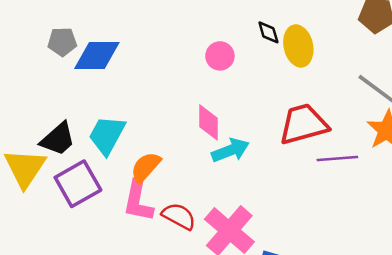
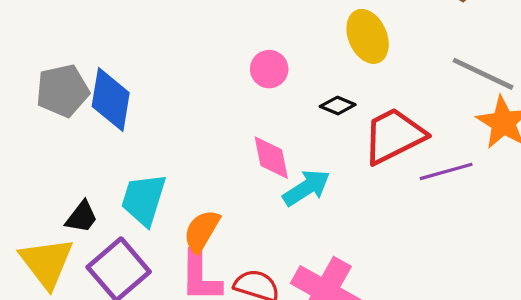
black diamond: (268, 32) -> (338, 106), moved, turned -40
gray pentagon: (62, 42) -> (63, 91), size x1.4
blue diamond: (97, 55) -> (111, 99), turned -69
black trapezoid: (58, 139) -> (82, 217), size x0.7

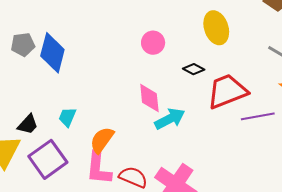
gray pentagon: (63, 91) -> (23, 45), size x0.7
cyan trapezoid: (144, 199) -> (67, 117), size x0.6

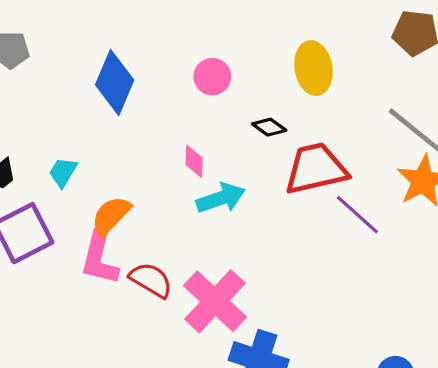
blue diamond: (52, 53) -> (115, 82), moved
pink diamond: (149, 98) -> (194, 161), size x0.7
purple line: (258, 116) -> (357, 215), turned 44

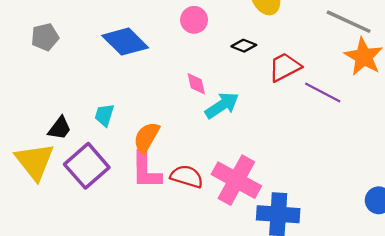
blue diamond: (115, 82) -> (125, 42), turned -54
red trapezoid: (316, 169) -> (285, 67), size x0.7

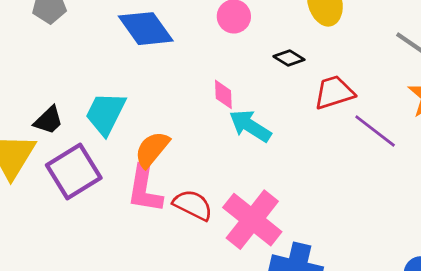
cyan arrow: (222, 105) -> (250, 126), turned -124
cyan trapezoid: (104, 115) -> (105, 114), size x1.6

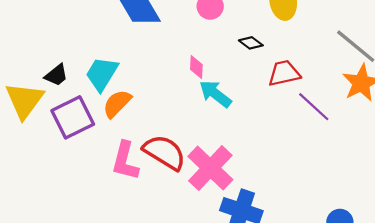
orange semicircle: (152, 149) -> (117, 104), moved
pink L-shape: (145, 189) -> (125, 161), moved
red semicircle: (193, 205) -> (164, 152), size x1.4

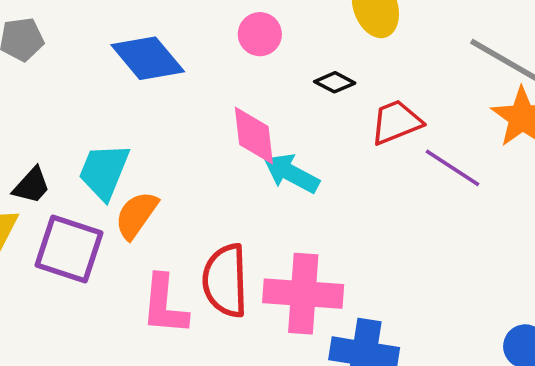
pink diamond: (196, 67) -> (254, 135), size x1.6
purple square: (73, 117) -> (69, 249), turned -36
red semicircle: (164, 152) -> (225, 281), turned -114
pink cross: (210, 168) -> (303, 294), turned -30

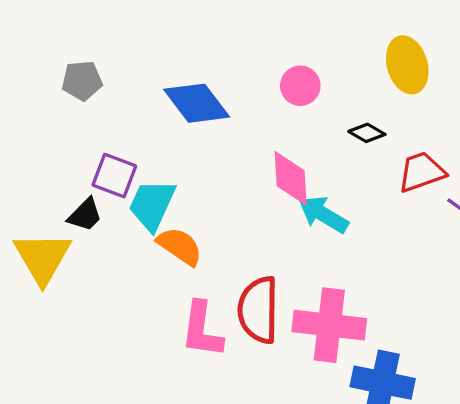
orange semicircle: (136, 215) -> (180, 246), turned 87
purple square: (69, 249) -> (114, 176), moved, size x0.7

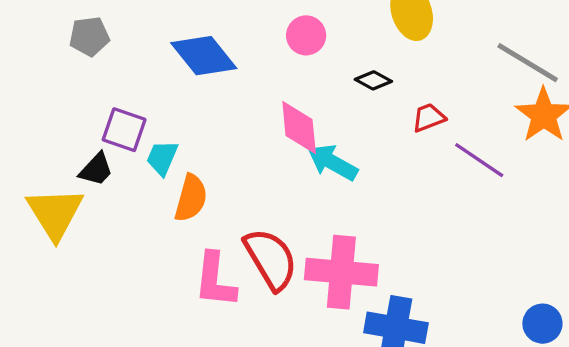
red trapezoid: (421, 172) -> (429, 118), size x0.7
cyan trapezoid: (152, 205) -> (162, 158), size x0.7
orange semicircle: (180, 246) -> (191, 198), turned 72
red semicircle: (258, 310) -> (271, 259), turned 150

